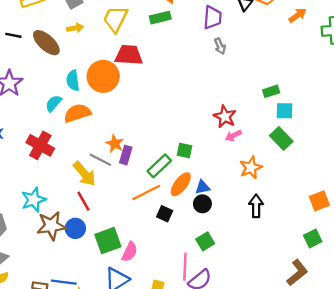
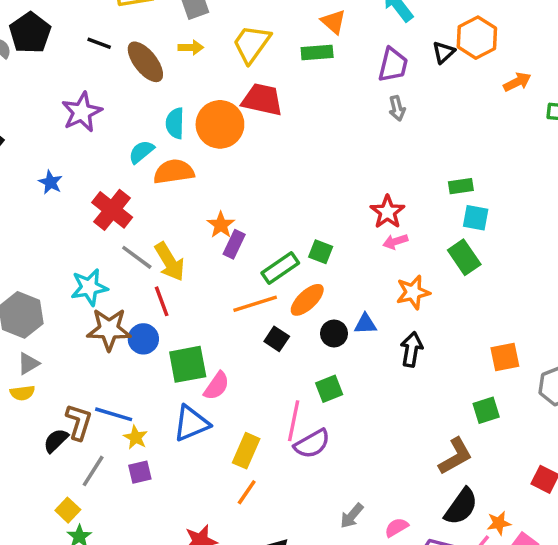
gray line: (100, 160) -> (137, 257), moved
blue triangle: (203, 187) -> (365, 324), moved

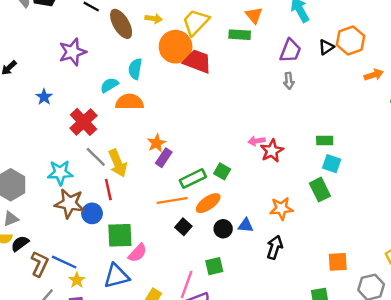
orange circle: (220, 124) -> (176, 47), moved
pink arrow: (395, 242) -> (257, 141), moved
black semicircle: (56, 441) -> (20, 244), moved

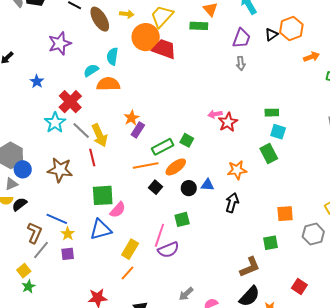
cyan star: (60, 173) -> (55, 123), moved, turned -30
blue circle: (92, 213) -> (23, 169), moved
brown L-shape: (40, 264) -> (34, 233), moved

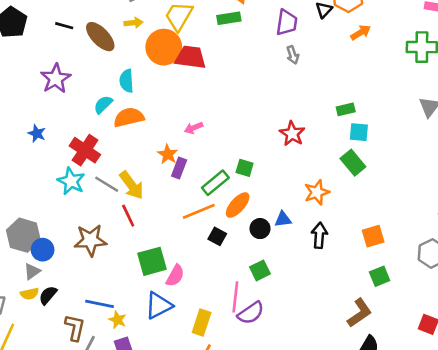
orange arrow: (312, 57) -> (361, 32), moved
pink arrow: (215, 114) -> (194, 128), moved
orange square: (285, 214) -> (373, 236), moved

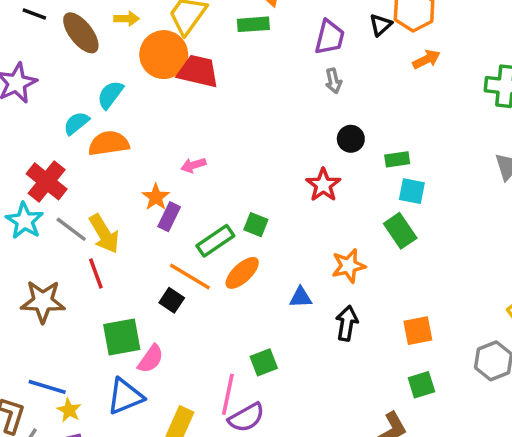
cyan semicircle: (127, 81) -> (110, 95), turned 35
orange line: (199, 211) -> (190, 276), turned 48
black circle: (260, 229) -> (351, 139), moved
black square: (217, 236) -> (172, 300), moved

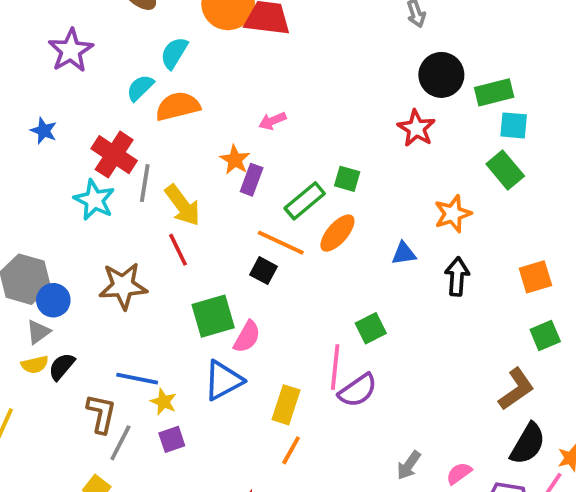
black circle: (351, 139) -> (441, 75), size x1.5
green rectangle: (397, 159) -> (494, 92), size x1.4
gray line: (71, 229) -> (145, 183), moved, turned 68

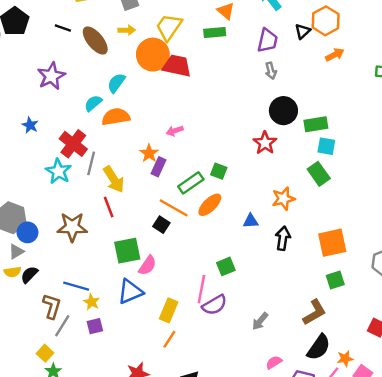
orange square: (535, 277) -> (332, 243), size x1.4
gray arrow: (409, 465) -> (260, 321), moved

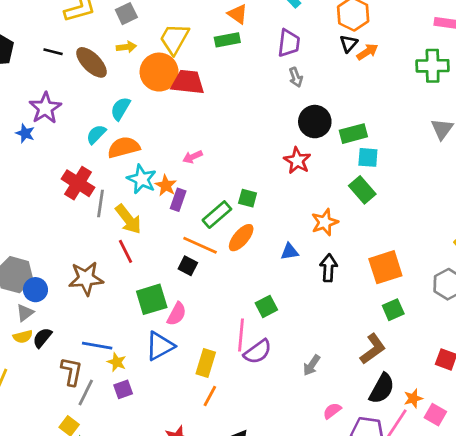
black triangle: (303, 31) -> (349, 44), moved
blue star: (30, 125) -> (25, 133), moved
cyan star: (58, 171) -> (142, 179), moved

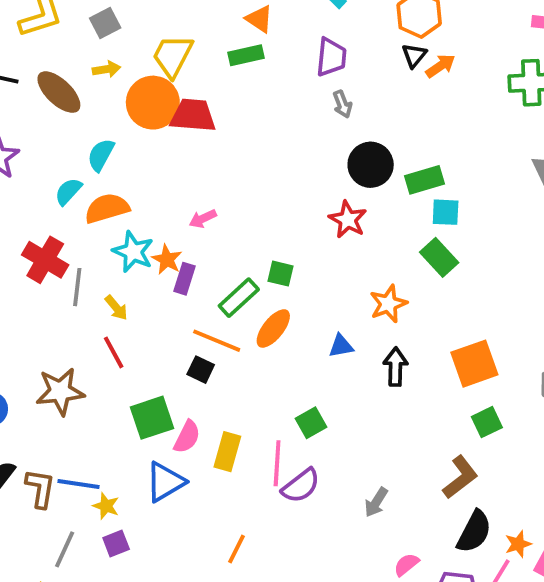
yellow arrow: (128, 219) -> (116, 308), size x0.6
yellow rectangle: (206, 363) -> (227, 452), moved
brown L-shape: (72, 371) -> (40, 488), moved

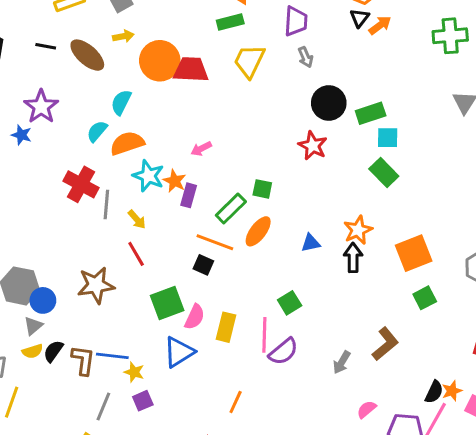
yellow trapezoid: (173, 56) -> (249, 61), moved
orange star: (388, 304) -> (358, 230), moved
brown L-shape: (460, 477) -> (385, 344), moved
black semicircle: (474, 532) -> (434, 392), moved, size x0.7

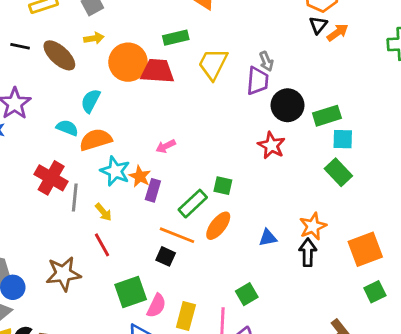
purple trapezoid: (296, 21) -> (258, 81), moved
green rectangle: (230, 22) -> (176, 38), moved
cyan semicircle: (97, 131) -> (67, 128), turned 70

